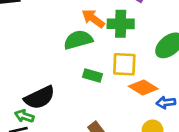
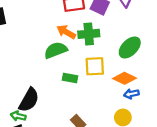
orange diamond: (143, 88) -> (125, 78), moved
black semicircle: (40, 98) -> (29, 100), turned -30

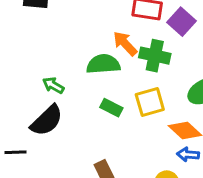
yellow square: (95, 66) -> (150, 102), turned -30
green arrow: (18, 116) -> (53, 85), moved

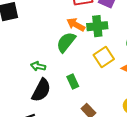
green semicircle: (103, 64) -> (66, 42), turned -30
green rectangle: (111, 108) -> (73, 82), moved, turned 56

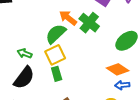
green cross: (97, 26) -> (89, 23), turned 36
yellow square: (104, 57) -> (55, 55), moved

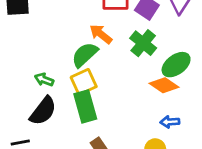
green cross: (89, 23) -> (143, 43), moved
orange diamond: (118, 69) -> (164, 85), moved
green rectangle: (57, 74) -> (85, 106), size x1.6

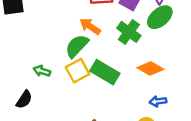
green ellipse: (176, 65) -> (160, 17), moved
green rectangle: (85, 106) -> (105, 72), moved, turned -40
black semicircle: (43, 111) -> (24, 100), moved, size x0.7

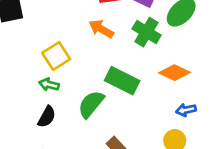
green semicircle: (77, 46) -> (91, 104), moved
yellow square: (78, 71) -> (56, 56), moved
black semicircle: (24, 100) -> (47, 117), moved

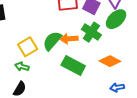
orange arrow: (101, 29) -> (69, 39), moved, turned -36
green semicircle: (91, 104) -> (52, 41), moved

